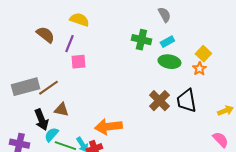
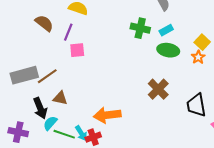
black trapezoid: (186, 101) -> (196, 105), moved

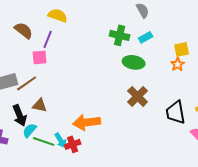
yellow square: (202, 42) -> (182, 49), turned 35
pink square: (77, 50) -> (40, 57), moved
green ellipse: (168, 50) -> (134, 62), moved

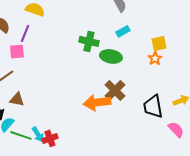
green cross: (120, 35) -> (89, 41), moved
orange arrow: (87, 122) -> (97, 102), moved

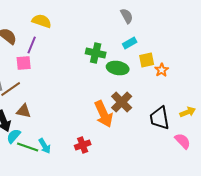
yellow square: (159, 43) -> (147, 60), moved
orange arrow: (97, 102) -> (104, 114), turned -108
red cross: (50, 138) -> (83, 145), moved

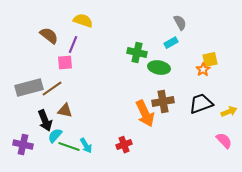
gray semicircle: (127, 16) -> (180, 23), moved
yellow square: (147, 60) -> (210, 60), moved
brown cross: (122, 102) -> (163, 102), turned 35
black trapezoid: (160, 118) -> (201, 104), moved, turned 80

